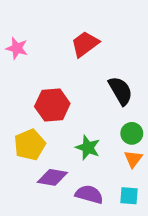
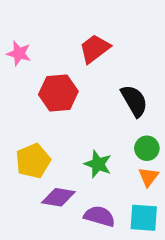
red hexagon: (52, 105) -> (58, 93), moved
cyan square: (129, 196) -> (144, 218), size x1.4

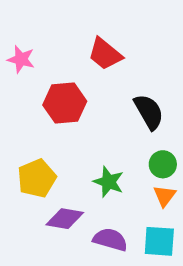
red trapezoid: (95, 49) -> (105, 54), turned -104

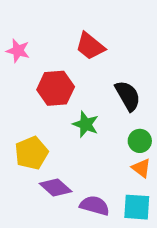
green star: (109, 182) -> (86, 124), moved
orange triangle: (165, 196) -> (141, 168), turned -30
purple diamond: (65, 219) -> (56, 188), turned 32

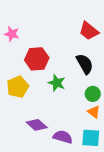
red trapezoid: (90, 46) -> (89, 31), moved
yellow pentagon: (31, 153) -> (18, 87), moved

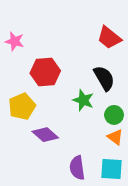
green star: (57, 83) -> (83, 100), moved
purple diamond: (37, 125) -> (45, 135), moved
purple semicircle: (63, 137) -> (77, 168), turned -114

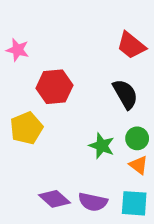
green star: (83, 100) -> (102, 146), moved
purple diamond: (45, 135) -> (54, 199), moved
purple semicircle: (77, 168) -> (93, 202), turned -70

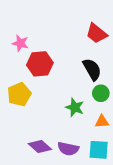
pink star: (18, 50) -> (20, 43), moved
green circle: (137, 138) -> (101, 93), moved
orange triangle: (139, 165) -> (102, 122), turned -40

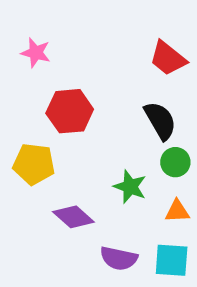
pink star: (20, 43) -> (36, 53), moved
yellow pentagon: (19, 94) -> (34, 164), turned 30
purple diamond: (40, 147) -> (73, 217), moved

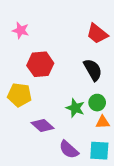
green circle: (175, 162) -> (97, 103), moved
purple semicircle: (119, 258) -> (69, 150), turned 30

